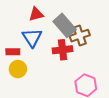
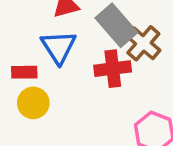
brown cross: (80, 36) -> (143, 43), turned -30

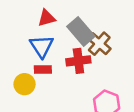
red rectangle: (24, 72) -> (43, 69), moved

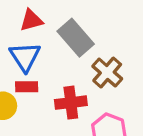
brown cross: (99, 44) -> (107, 73), moved
red cross: (78, 61) -> (71, 103), moved

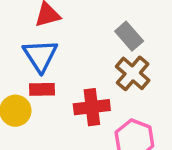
gray rectangle: (76, 38) -> (129, 36), moved, size x0.7

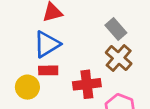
blue triangle: (40, 56) -> (47, 44), turned 32

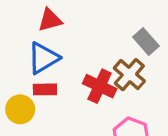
gray rectangle: (116, 29) -> (146, 41), moved
red cross: (87, 84) -> (100, 86), moved, turned 32

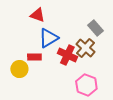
red triangle: (50, 20) -> (37, 15), turned 35
blue triangle: (43, 58) -> (48, 38), moved

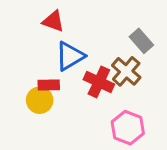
yellow circle: (19, 69) -> (40, 100), moved

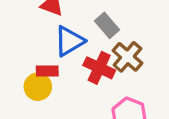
gray rectangle: (141, 41) -> (107, 25), moved

